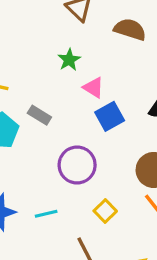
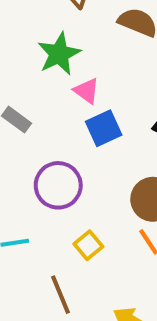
green star: (69, 60) -> (59, 54), size x1.5

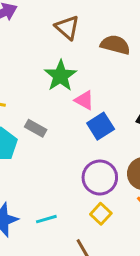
purple circle: (58, 185) -> (100, 177), moved

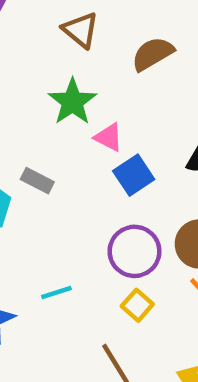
brown semicircle: (115, 45) -> (153, 54), turned -44
cyan line: (46, 219) -> (56, 293), moved

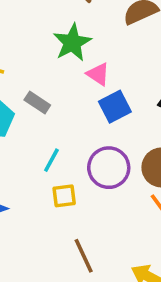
cyan line: (56, 293) -> (51, 160), moved, turned -50
yellow square: (137, 305) -> (64, 196), moved, turned 35

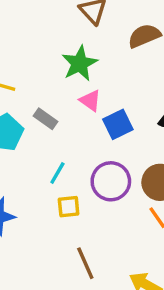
pink triangle: (98, 74) -> (90, 101), moved

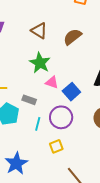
cyan line: (57, 173) -> (38, 124), moved
purple circle: (111, 181) -> (61, 117), moved

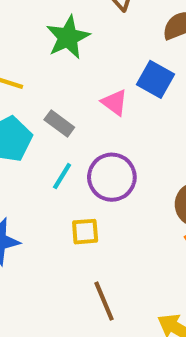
green star: (40, 63) -> (68, 37), moved
blue square: (71, 92) -> (155, 79), moved, turned -36

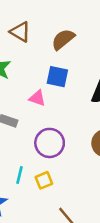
cyan line: (62, 176) -> (20, 175), moved

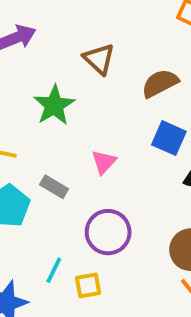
blue square: (57, 77) -> (169, 138), moved
pink triangle: (37, 98) -> (104, 162), turned 42

